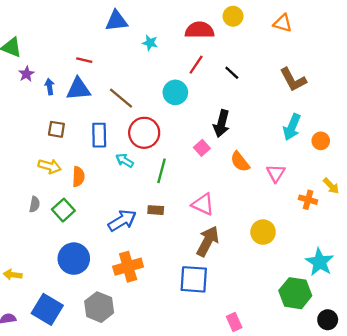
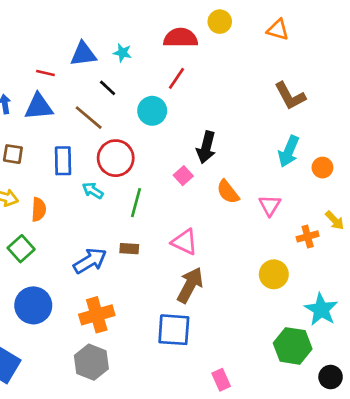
blue triangle: (116, 21) -> (83, 54), moved
black line: (232, 73) -> (108, 88), moved
orange cross: (308, 200) -> (308, 236), turned -30
yellow circle: (263, 232) -> (274, 274), moved
gray hexagon: (99, 307) -> (91, 362), moved

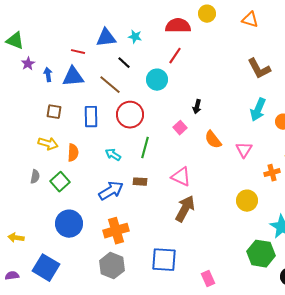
black arrow: (206, 147) -> (197, 107), size x0.6
cyan arrow: (93, 191) -> (113, 155), moved
blue square: (174, 330) -> (164, 260), moved

